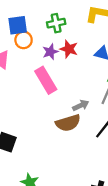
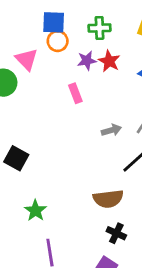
pink rectangle: (46, 80) -> (75, 93), size x0.6
brown semicircle: (68, 123) -> (108, 199), moved

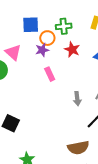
orange circle: (58, 41) -> (47, 38), moved
purple star: (87, 61) -> (42, 50), moved
gray arrow: (111, 130) -> (77, 99), turned 104

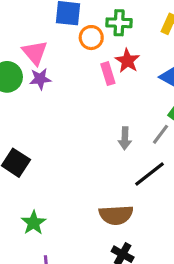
purple star: (42, 50) -> (40, 79), moved
pink rectangle: (50, 74) -> (108, 74), moved

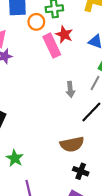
pink rectangle: (108, 74) -> (52, 46), size x1.5

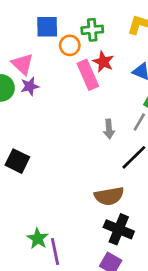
green star: (15, 158) -> (38, 239), moved
black cross: (81, 171) -> (119, 229), size x1.5

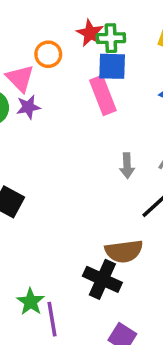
blue square: (47, 27) -> (112, 66), moved
orange circle: (70, 45) -> (48, 54), moved
red star: (103, 62) -> (90, 33), moved
black cross: (119, 229) -> (102, 279), moved

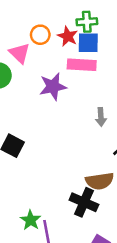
red star: (90, 33) -> (68, 36), moved
pink rectangle: (103, 95) -> (82, 65), turned -64
purple star: (28, 107) -> (53, 87), moved, size x1.5

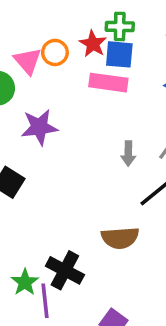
orange circle: (40, 35) -> (55, 52), moved
purple star: (53, 87) -> (39, 127), moved
black cross: (84, 202) -> (65, 270), moved

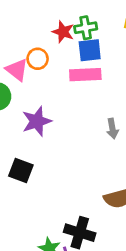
red star: (93, 44) -> (63, 32), moved

